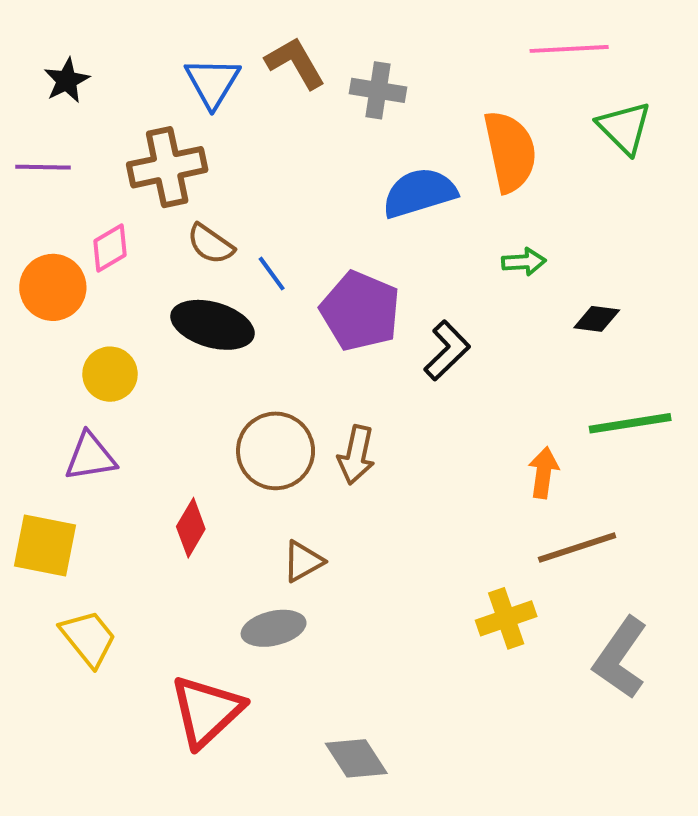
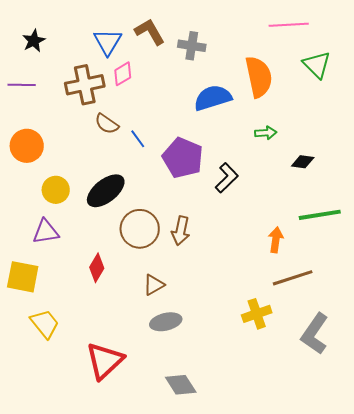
pink diamond: (110, 248) -> (123, 74), moved
black ellipse: (212, 325) -> (106, 191), moved, turned -54
gray ellipse: (274, 628) -> (166, 322), moved

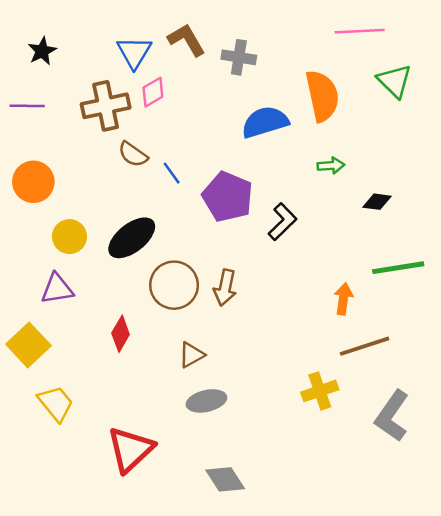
yellow square: (23, 277) -> (28, 345), turned 36

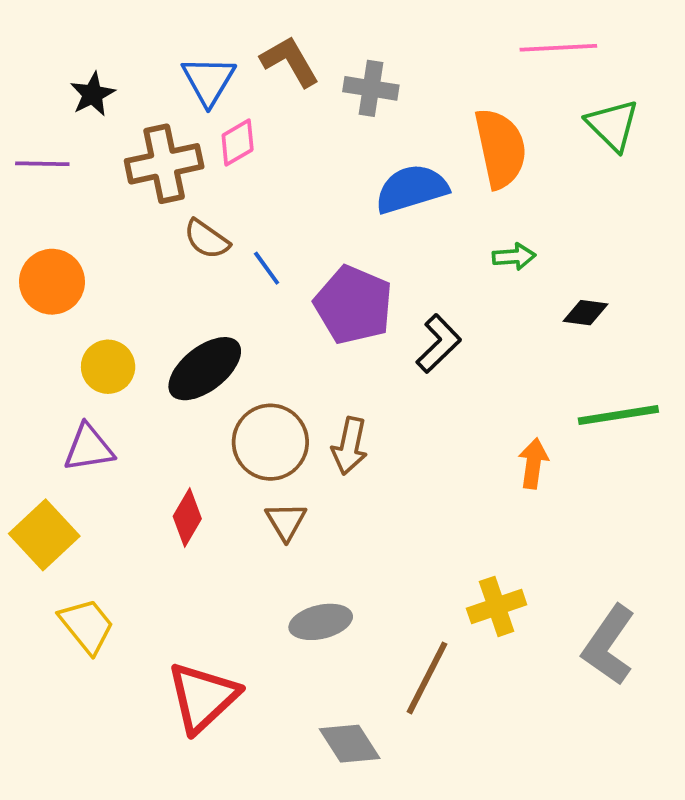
black star: (42, 51) -> (93, 94), moved
brown line: (365, 346) -> (427, 678), moved, turned -45
brown triangle: (192, 355) -> (286, 521), moved, turned -32

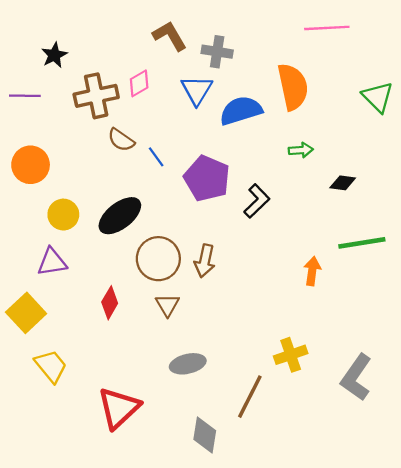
blue triangle: (209, 81) -> (197, 90), moved
green triangle: (613, 125) -> (378, 97), moved
gray diamond: (350, 744) -> (205, 435), turned 42

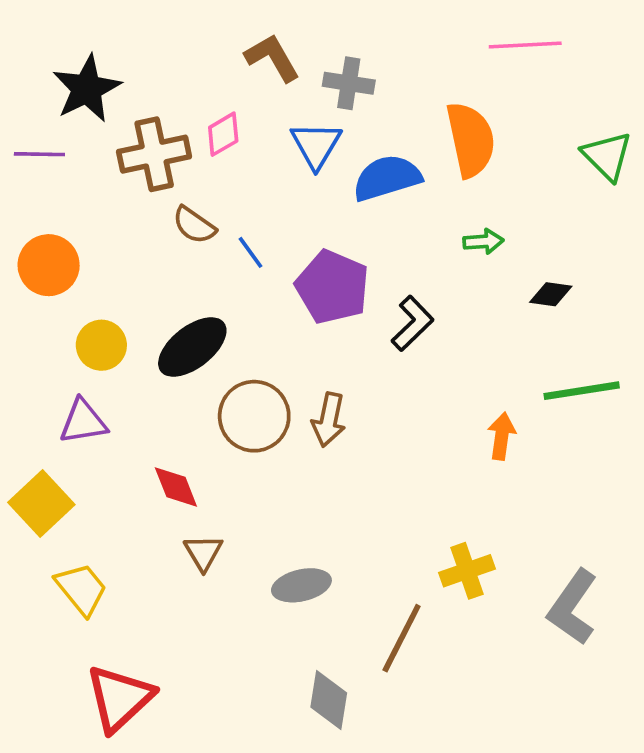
black star: (54, 55) -> (87, 89), size x1.6
red diamond: (110, 303) -> (176, 487), turned -52
brown triangle: (167, 305) -> (203, 553), moved
red triangle: (119, 408) -> (120, 698), moved

